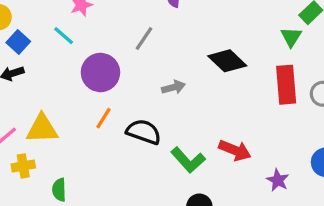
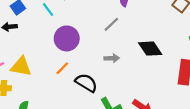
gray line: (144, 39) -> (111, 24), moved

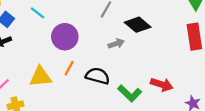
black diamond: (150, 49) -> (138, 25), moved
yellow triangle: (21, 67) -> (40, 77), moved

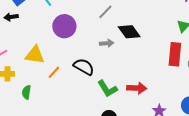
orange line: (69, 68) -> (54, 72), moved
red arrow: (162, 85) -> (137, 88), turned -30

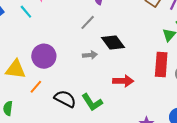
purple circle: (64, 26) -> (44, 56), moved
black semicircle: (84, 67) -> (65, 99), moved
red arrow: (137, 88) -> (123, 81), moved

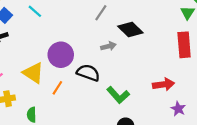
yellow triangle: (16, 69) -> (33, 73), turned 35
red arrow: (123, 81) -> (164, 84), moved
black semicircle: (65, 99) -> (88, 73), moved

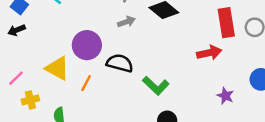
gray arrow: (108, 46) -> (126, 22), moved
red arrow: (164, 84) -> (209, 53), moved

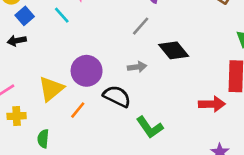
gray arrow: (126, 22) -> (137, 67), moved
yellow triangle: (57, 68) -> (51, 89), turned 40

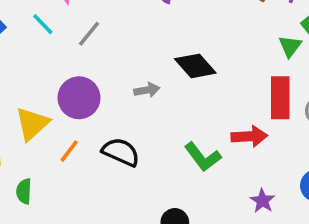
gray line: (141, 26) -> (89, 34), moved
black semicircle: (117, 96) -> (121, 152), moved
green L-shape: (150, 127) -> (203, 157), moved

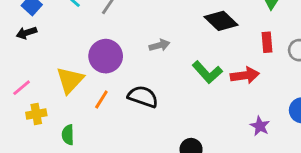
black diamond: (195, 66) -> (221, 21), moved
red rectangle: (280, 98) -> (267, 42), size x0.6
green L-shape: (203, 157) -> (207, 72), moved

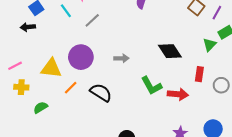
yellow triangle: (70, 80) -> (51, 68), turned 40
green semicircle: (68, 135) -> (41, 107), turned 48

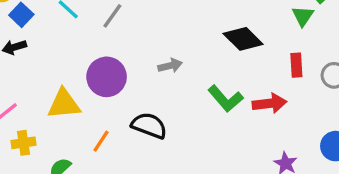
orange line: (71, 88) -> (101, 141), moved

